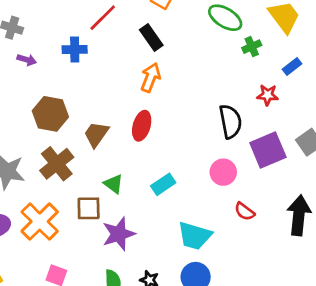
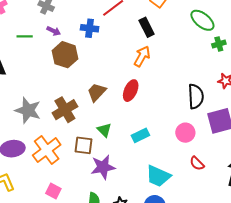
brown hexagon: (50, 114) -> (65, 55), moved

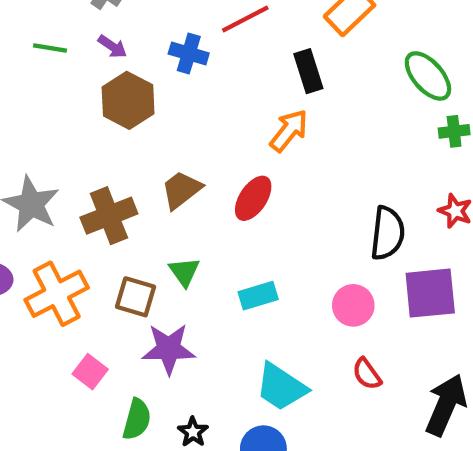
pink square: (53, 191) -> (90, 372), moved

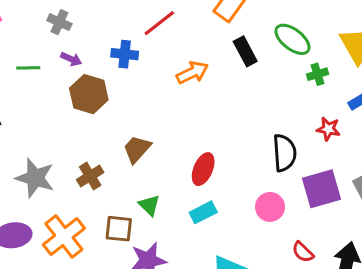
black rectangle: (308, 71) -> (245, 51), moved
orange arrow: (289, 131) -> (192, 73), moved, turned 36
red ellipse: (253, 198) -> (203, 169), moved
brown cross: (109, 216) -> (90, 176), size x0.7
red semicircle: (367, 374) -> (303, 252), moved

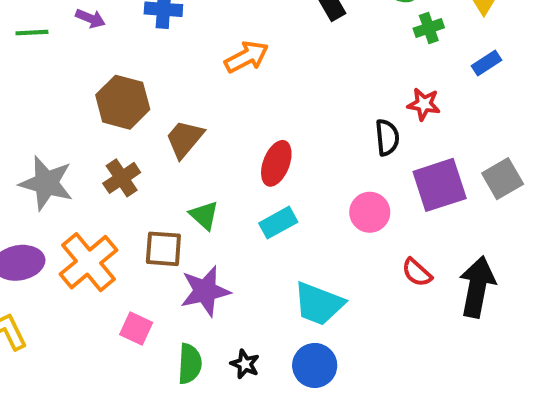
orange arrow: (192, 73) -> (247, 57), moved
brown hexagon: (89, 94) -> (123, 102), moved
red star: (328, 129) -> (424, 104), moved
black semicircle: (285, 153) -> (387, 137), size x0.7

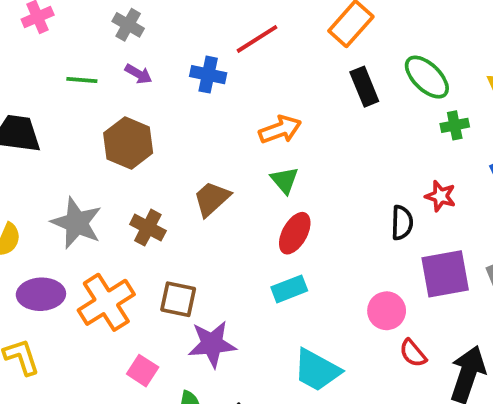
brown hexagon: (123, 102) -> (128, 143), moved
brown cross: (122, 178) -> (148, 228), turned -36
pink circle: (370, 212) -> (387, 311), moved
green triangle: (204, 215) -> (285, 180), moved

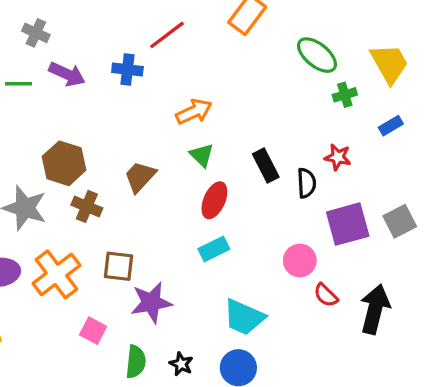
gray cross: (128, 25) -> (36, 33), moved
purple arrow: (138, 74) -> (67, 74), size x1.5
black rectangle: (364, 87) -> (266, 165), moved
brown hexagon: (128, 143) -> (64, 163), moved

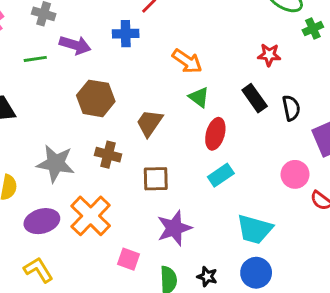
orange arrow: (194, 112) -> (187, 61), turned 68
red star: (338, 157) -> (269, 55), moved
brown hexagon: (64, 163) -> (96, 98), moved
brown square: (118, 266) -> (156, 179), moved

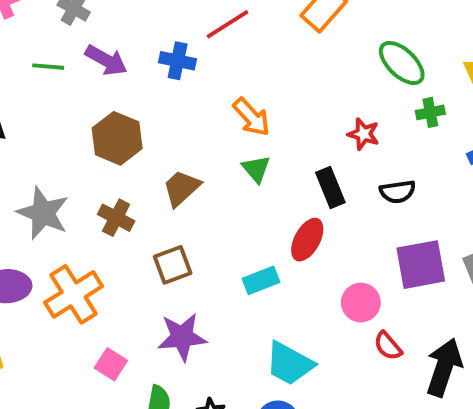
black semicircle: (291, 108) -> (398, 192), moved, turned 80
red ellipse: (215, 134) -> (307, 240), moved
brown square: (156, 179) -> (173, 265), turned -32

